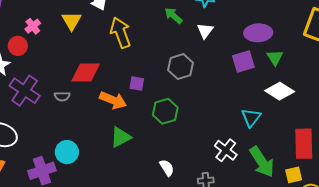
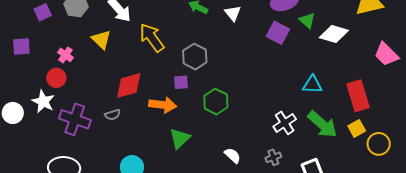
purple square: (243, 62) -> (278, 33), turned -30
gray hexagon: (181, 67) -> (195, 57), moved
white diamond: (280, 91) -> (334, 34), moved
cyan triangle: (251, 118) -> (312, 85), moved, turned -50
white cross: (226, 150) -> (285, 123), turned 35

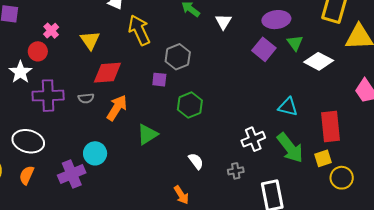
yellow triangle: (101, 39) -> (90, 40), moved
orange arrow: (163, 105) -> (117, 108), moved, turned -76
purple cross: (75, 119) -> (48, 96), turned -32

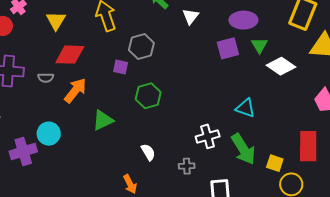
purple square: (264, 49) -> (228, 48), turned 30
red rectangle: (331, 127) -> (308, 146), moved
yellow square: (323, 158) -> (275, 163), turned 30

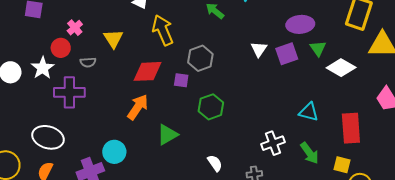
white triangle: (191, 16) -> (259, 49), moved
red diamond: (70, 55) -> (148, 71), moved
gray semicircle: (46, 78) -> (88, 62), moved
red rectangle: (308, 146) -> (351, 128), moved
green arrow: (243, 149) -> (310, 153), size x0.7

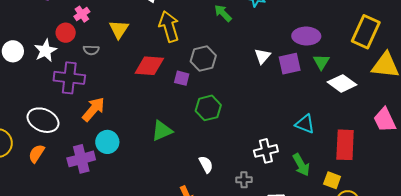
orange arrow: (138, 107) -> (93, 109), moved

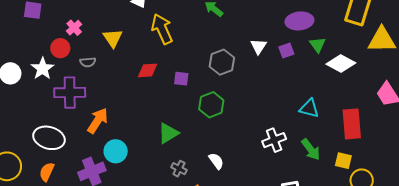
gray hexagon: (203, 58) -> (222, 62), moved
purple square: (290, 64) -> (286, 50), size x0.7
red diamond: (149, 66) -> (148, 70), size x0.7
gray cross: (244, 180) -> (179, 169), moved, turned 35

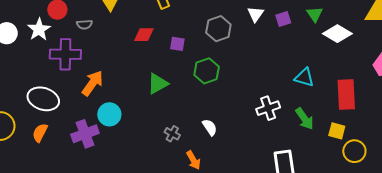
green triangle: (168, 133) -> (158, 84), moved

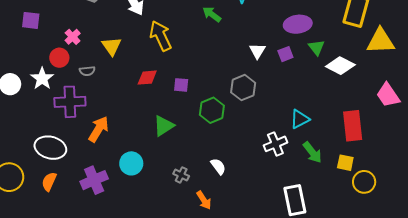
gray hexagon: (218, 29) -> (243, 88), moved
cyan triangle: (304, 78) -> (300, 119), moved, turned -40
cyan circle: (109, 114) -> (131, 163), moved

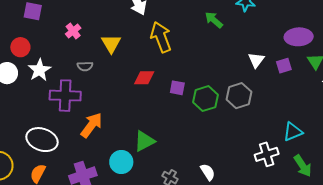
red circle: (59, 58) -> (20, 47), moved
green hexagon: (212, 110) -> (205, 99), moved
green triangle: (164, 126) -> (144, 141), moved

